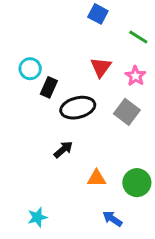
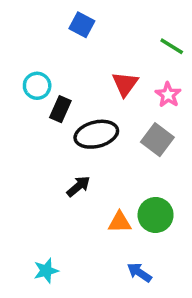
blue square: (98, 14) -> (82, 25), moved
green circle: (137, 183) -> (156, 215), moved

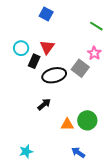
red triangle: (125, 84) -> (47, 47), moved
gray square: (157, 140) -> (80, 68), moved

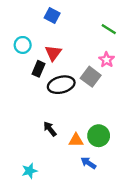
cyan circle: (21, 48) -> (23, 45), moved
black arrow: (44, 104) -> (50, 129), moved, turned -88
blue arrow: (78, 152) -> (88, 163), moved

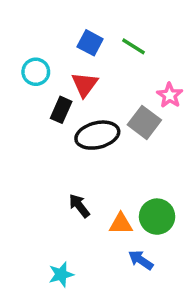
blue square: (52, 15) -> (90, 43), moved
green line: (109, 29) -> (134, 46), moved
cyan star: (29, 171) -> (61, 274), moved

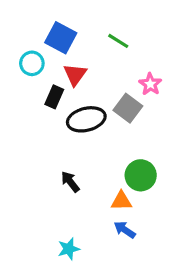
blue square: (90, 43) -> (61, 38), moved, size x1.4
green circle: (157, 217) -> (141, 175), moved
orange triangle: (121, 224) -> (121, 201), moved
cyan star: (61, 274) -> (69, 249), moved

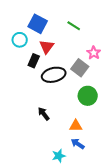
green circle: (141, 175) -> (88, 96), moved
cyan star: (69, 249) -> (59, 156), moved

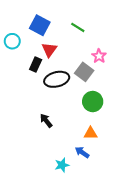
cyan circle: (20, 40) -> (12, 41), moved
orange triangle: (76, 126) -> (91, 133), moved

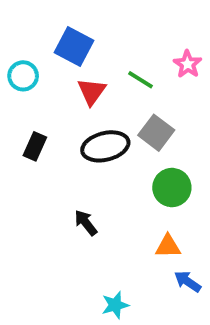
green line: (78, 27) -> (141, 80), moved
pink star: (99, 56) -> (188, 64), moved
black rectangle: (36, 64) -> (35, 146), moved
blue arrow: (82, 152) -> (188, 281), moved

